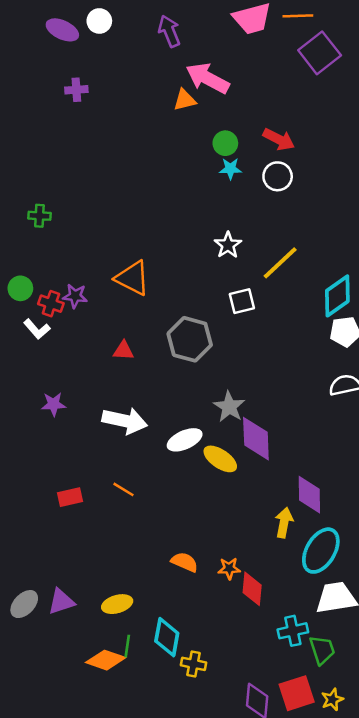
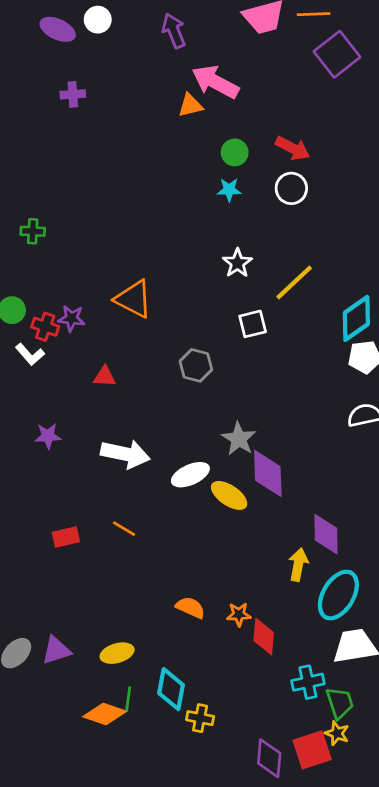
cyan star: (230, 169) -> (229, 190), moved
gray hexagon: (190, 339) -> (196, 365), size x0.7
red triangle: (123, 351) -> (105, 376), moved
yellow star: (332, 700) -> (337, 733), moved, turned -30

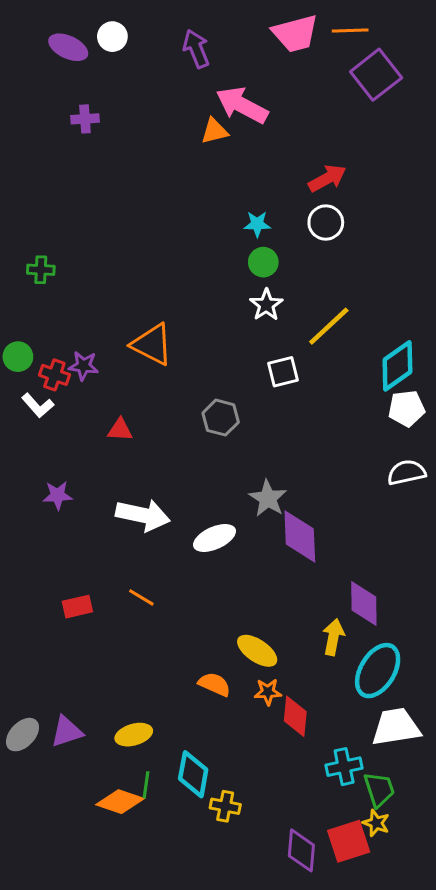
red arrow: (293, 148) -> (327, 178), turned -56
green circle: (235, 152) -> (263, 262), moved
yellow ellipse: (229, 495) -> (257, 651), moved

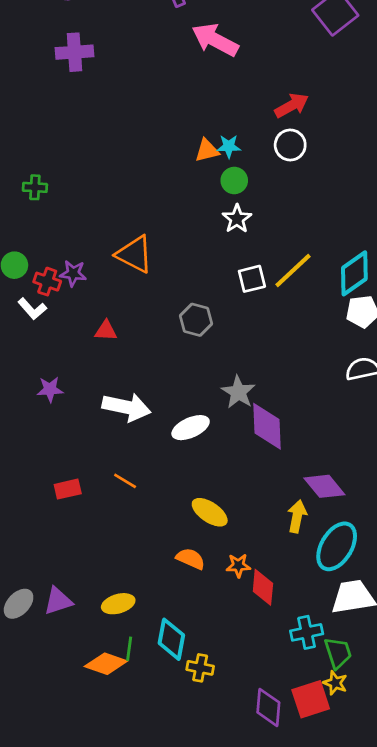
purple cross: (85, 119) -> (75, 52), size x1.5
orange triangle: (215, 131) -> (207, 150), moved
yellow line: (329, 326) -> (293, 271), moved
purple diamond: (364, 604) -> (324, 486), turned -39
yellow ellipse: (257, 651) -> (210, 512), moved

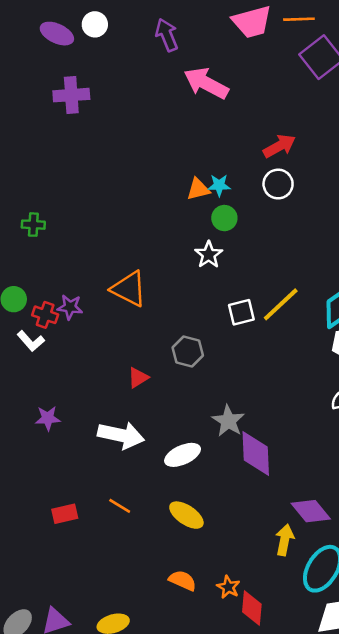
white star: (237, 219) -> (209, 255), moved
red triangle: (106, 331) -> (138, 378), moved, turned -35
yellow ellipse: (210, 512) -> (186, 515), moved
orange star: (238, 565) -> (228, 587), turned 30

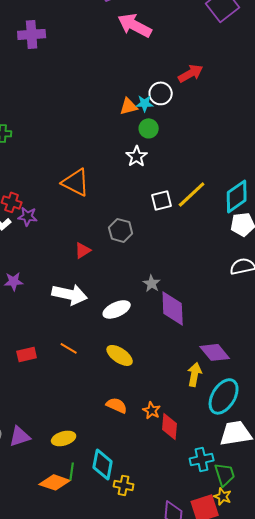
white circle: (278, 184) -> (161, 93), moved
purple star: (70, 307) -> (28, 216), moved
gray star: (228, 421) -> (152, 283), size x0.7

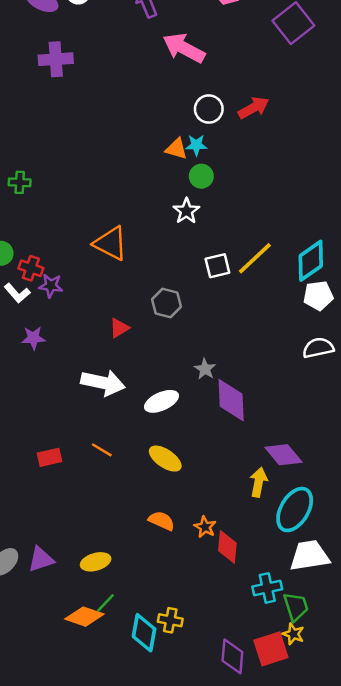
white circle: (161, 93) -> (209, 109), moved
orange triangle: (129, 106) -> (176, 149), turned 30
purple star: (14, 281) -> (33, 338), moved
cyan diamond: (103, 464) -> (144, 633), moved
green line: (72, 471) -> (106, 603), turned 36

